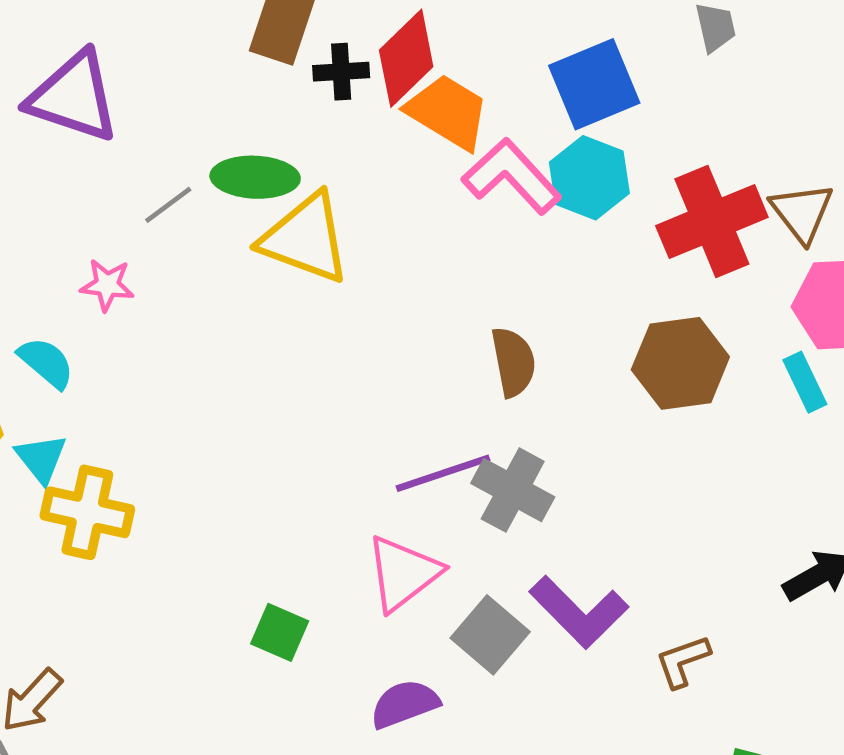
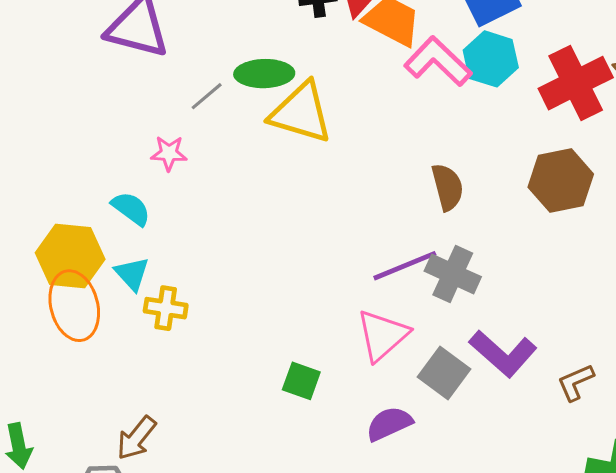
yellow cross: (87, 512) -> (166, 308), size x0.7

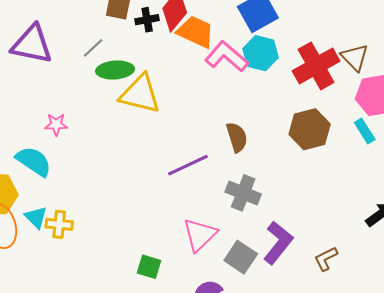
gray line: (207, 96) -> (93, 48), moved
cyan semicircle: (131, 209) -> (34, 161), size x1.4
purple line: (405, 266) -> (188, 165), moved
cyan triangle: (132, 274) -> (36, 217), moved
purple L-shape: (503, 354) -> (278, 243), turned -90

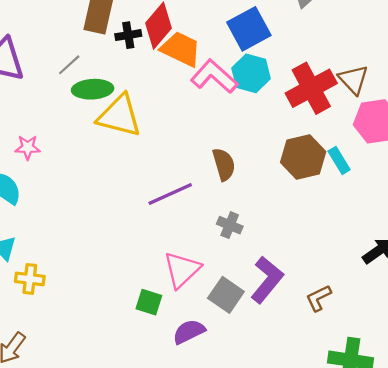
cyan rectangle: (365, 131) -> (339, 160), moved
gray cross: (243, 193) -> (230, 225), size x0.7
yellow cross: (59, 224) -> (30, 279), moved
green square: (149, 267) -> (149, 302), moved

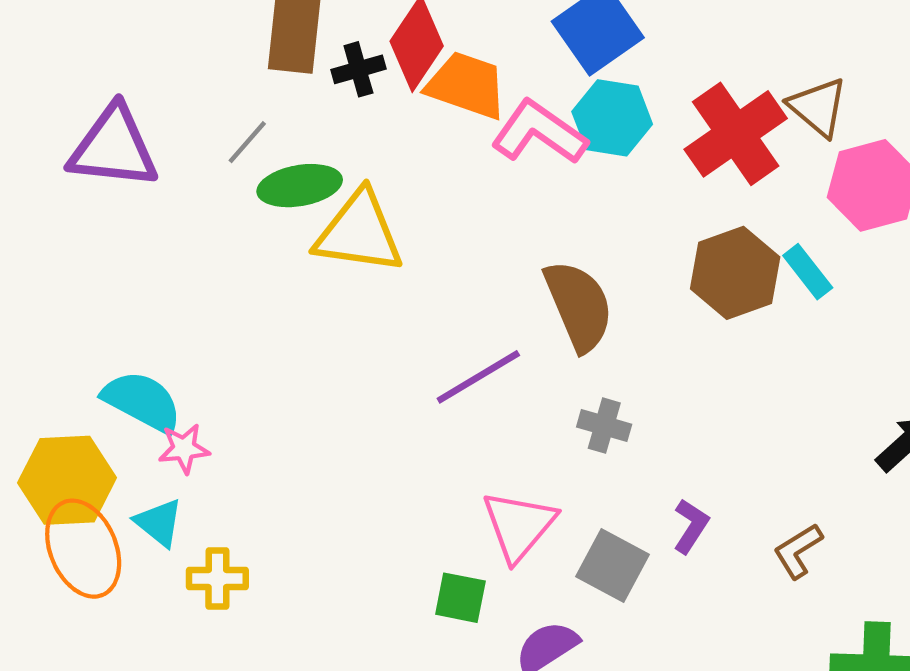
pink star: (28, 147) -> (184, 449), moved
brown semicircle: (224, 164) -> (579, 306), size x1.4
purple L-shape: (267, 280) -> (691, 526), size x0.6

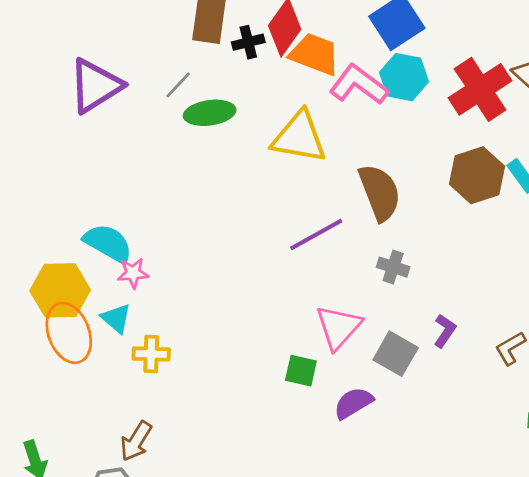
purple triangle: (113, 147) -> (95, 86), turned -40
yellow triangle: (359, 232) -> (299, 137), moved

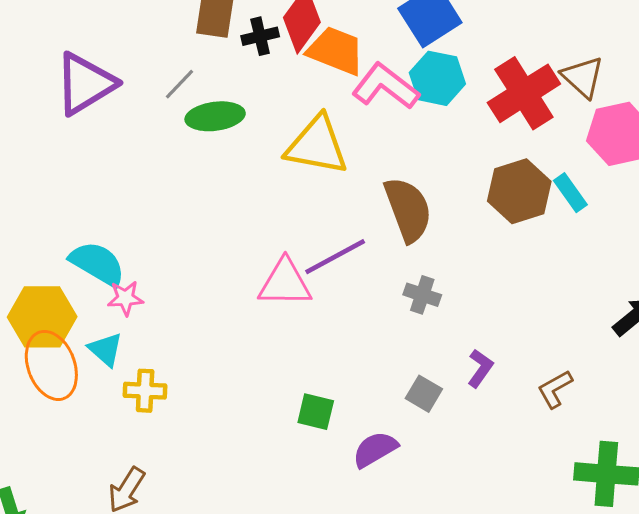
pink triangle: (338, 327) -> (285, 283), moved, turned 48
gray square: (396, 354) -> (424, 394), size x0.7

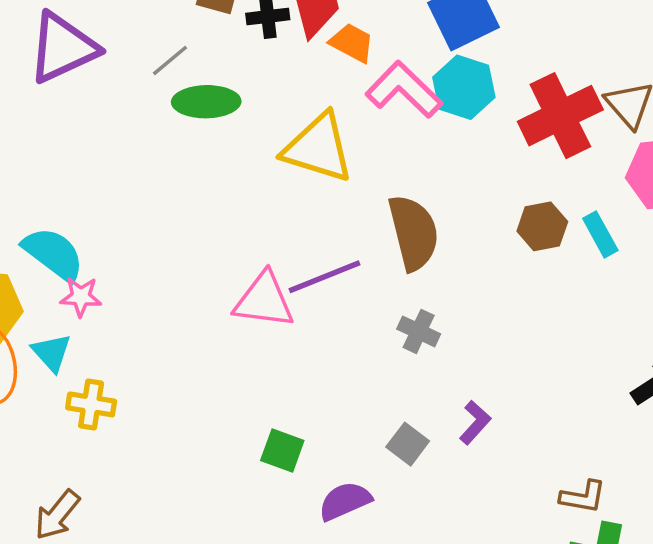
orange trapezoid: (336, 51) -> (352, 43), size x0.7
brown hexagon: (519, 191) -> (542, 226), size x0.7
brown L-shape: (555, 389) -> (583, 497), moved, turned -147

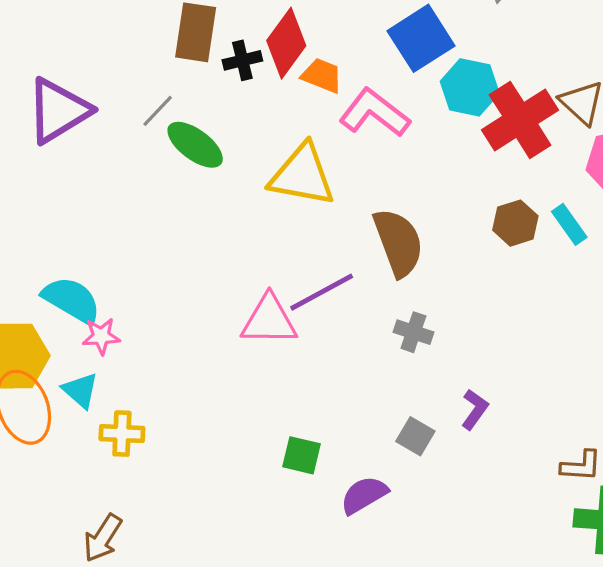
cyan hexagon: (464, 87) -> (470, 87), moved
green ellipse: (206, 102) -> (195, 145), turned 44

